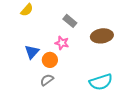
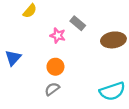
pink star: (62, 43) -> (58, 35), moved
blue triangle: (32, 52) -> (13, 58), moved

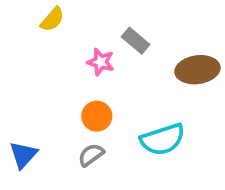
blue triangle: (13, 58) -> (23, 155), moved
cyan semicircle: (112, 91) -> (163, 139), moved

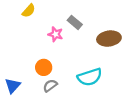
orange circle: (97, 116) -> (44, 67), moved

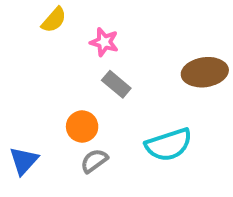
gray rectangle: (75, 22) -> (116, 84), moved
pink star: (55, 34) -> (104, 42), moved

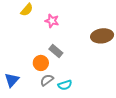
gray rectangle: (116, 84) -> (56, 51), moved
cyan semicircle: (169, 145) -> (65, 85), moved, size x0.6

